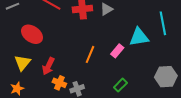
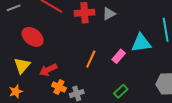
red arrow: (48, 66) -> (48, 70), turned 36

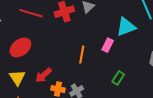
red ellipse: (33, 37) -> (20, 47), turned -60

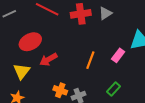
red arrow: (43, 75) -> (48, 59), moved
green rectangle: (118, 78) -> (113, 89), moved

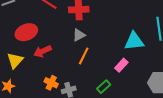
gray triangle: (105, 13) -> (79, 35), moved
pink rectangle: (118, 55) -> (121, 65), moved

